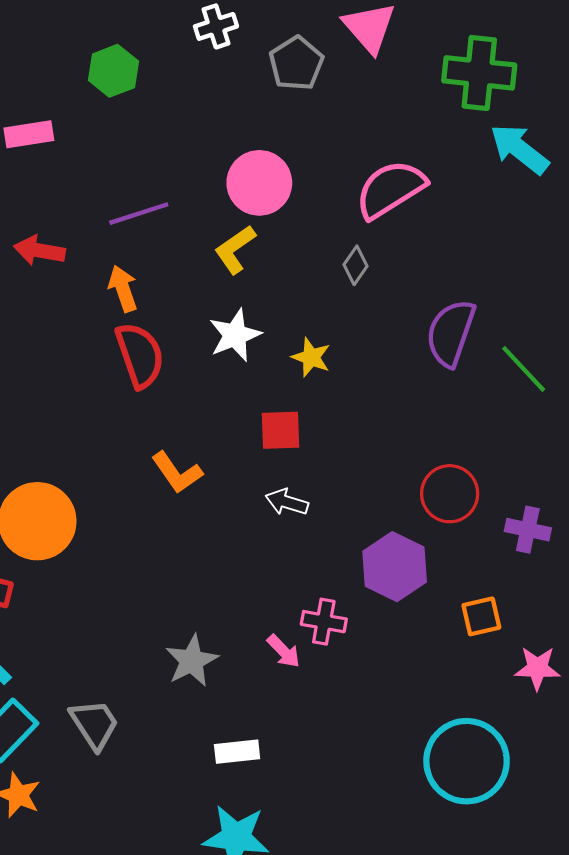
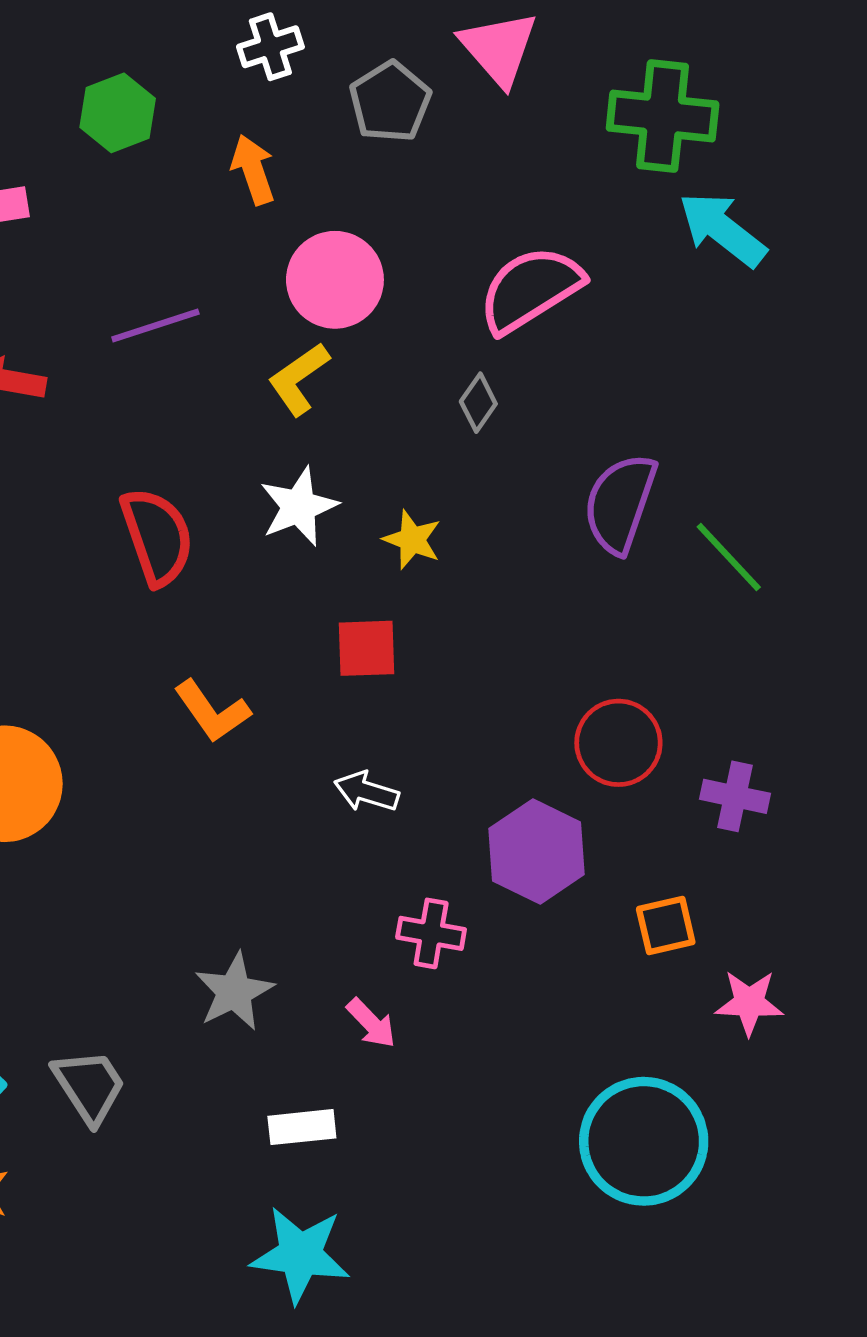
orange arrow: (123, 289) -> (253, 170), moved
white arrow: (287, 502) -> (366, 792), moved
pink arrow: (284, 651) -> (371, 1023), moved

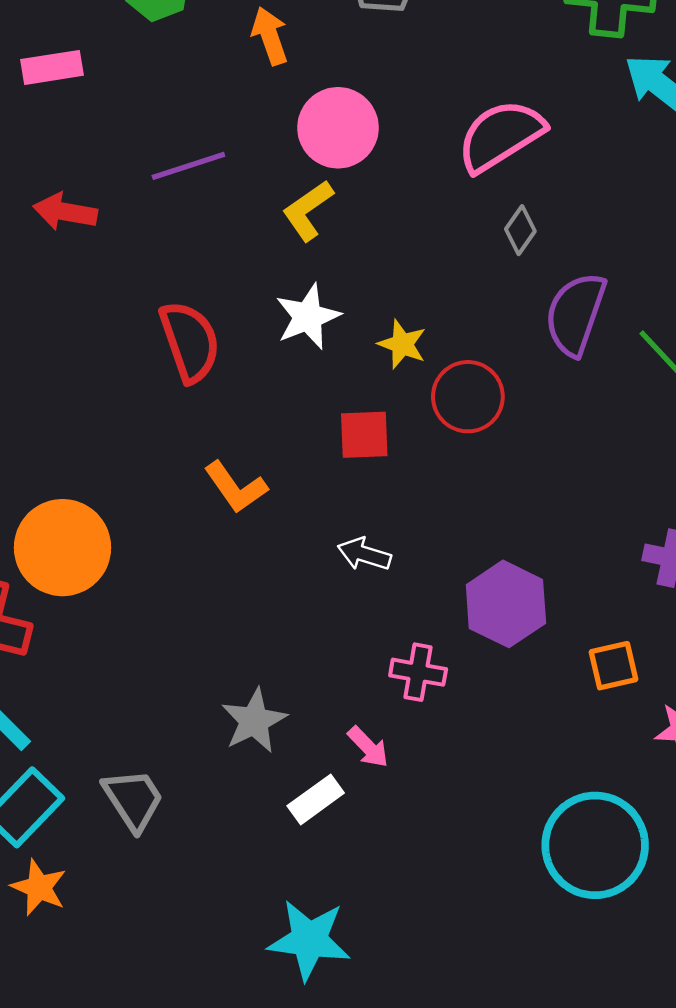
gray diamond: (478, 403) -> (520, 230), moved
red circle: (618, 743) -> (468, 397), moved
white rectangle: (302, 1127) -> (316, 799), moved, turned -30

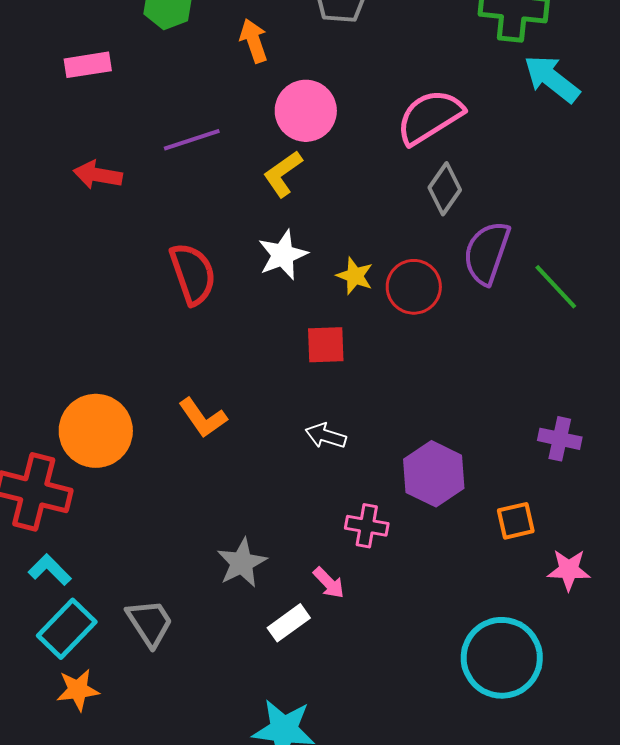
gray diamond: (520, 230) -> (445, 189), size x1.4
red circle: (468, 397) -> (414, 287), moved
orange L-shape: (236, 487) -> (203, 418), moved
orange star: (39, 887) -> (78, 690), turned -30

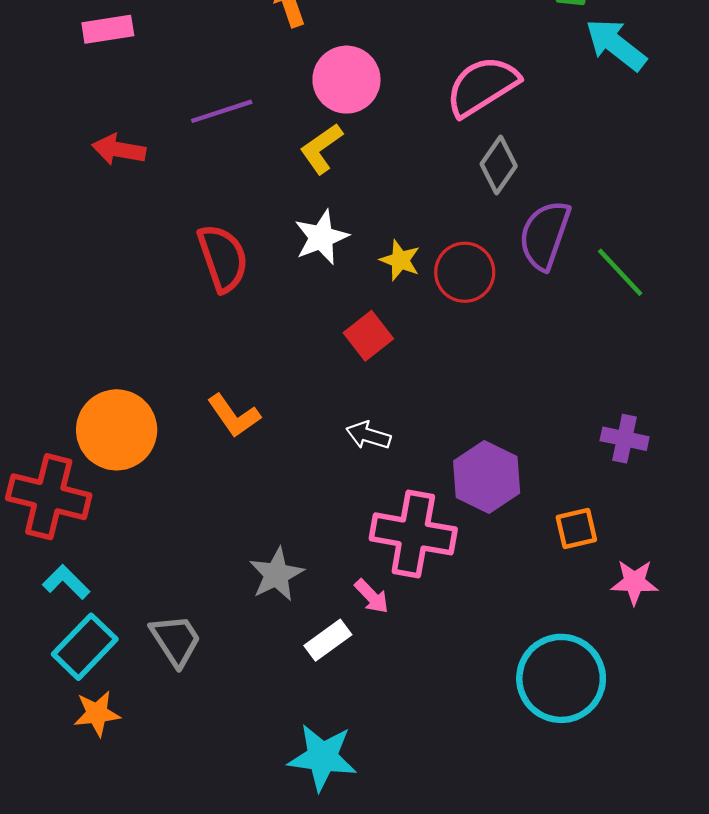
red square: (326, 345) -> (368, 336), turned -36
pink cross: (367, 526) -> (413, 534), size x1.8

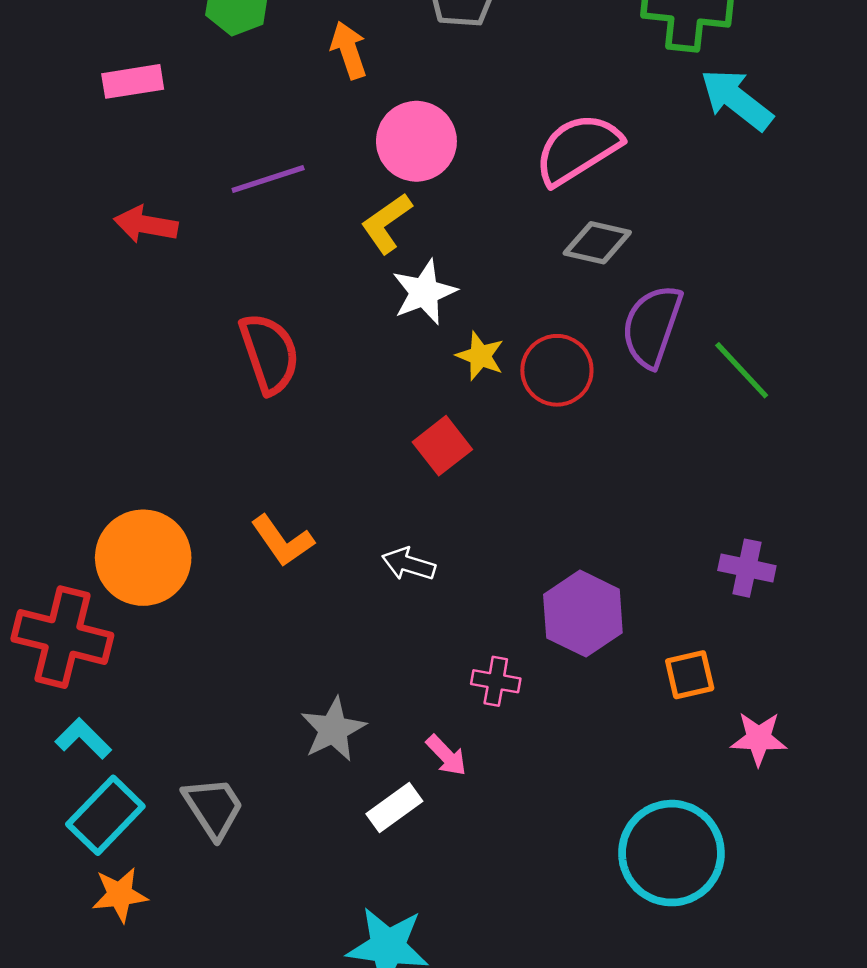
gray diamond: (499, 165) -> (597, 243), turned 68
white star: (321, 237) -> (424, 292), moved
white arrow: (368, 435) -> (409, 564), moved
pink cross: (413, 534) -> (496, 681), size x0.5

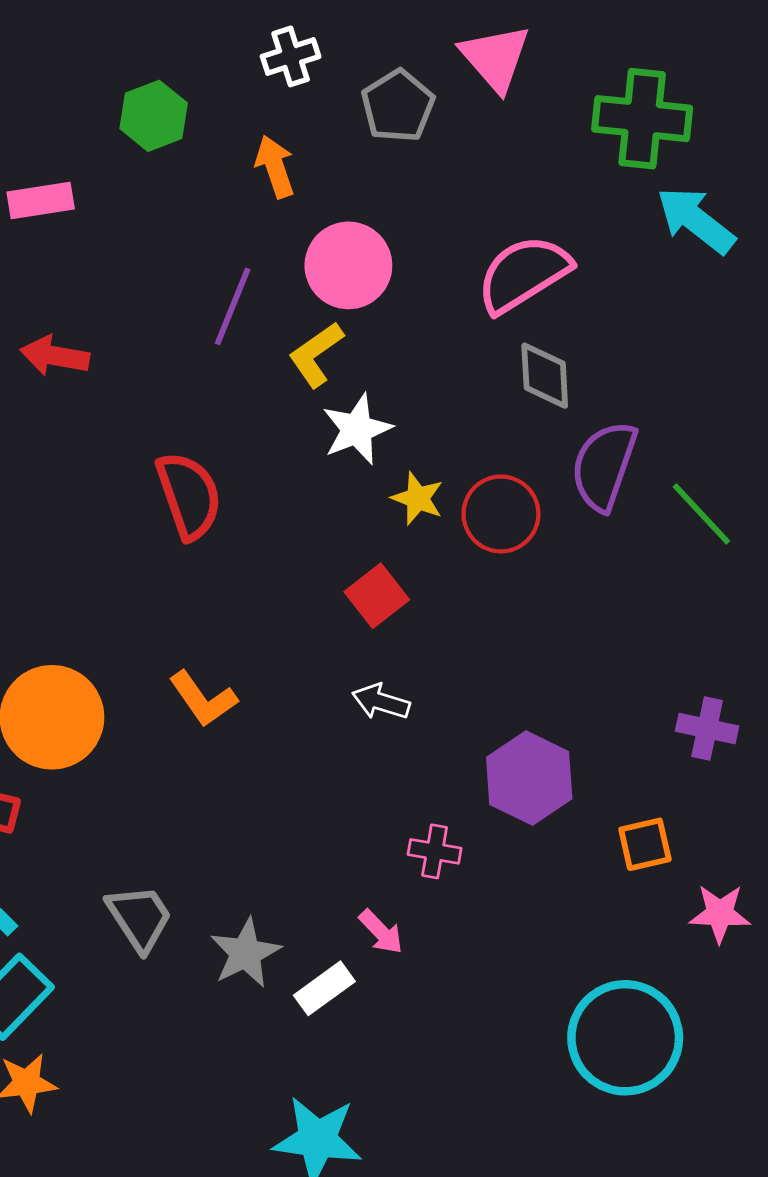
purple line: (268, 179) -> (233, 306), moved, turned -50
gray diamond: (597, 243) -> (545, 376), turned 74
white arrow: (409, 564) -> (381, 702), moved
gray star: (333, 729) -> (245, 953), moved
gray trapezoid: (213, 808) -> (139, 918), moved

